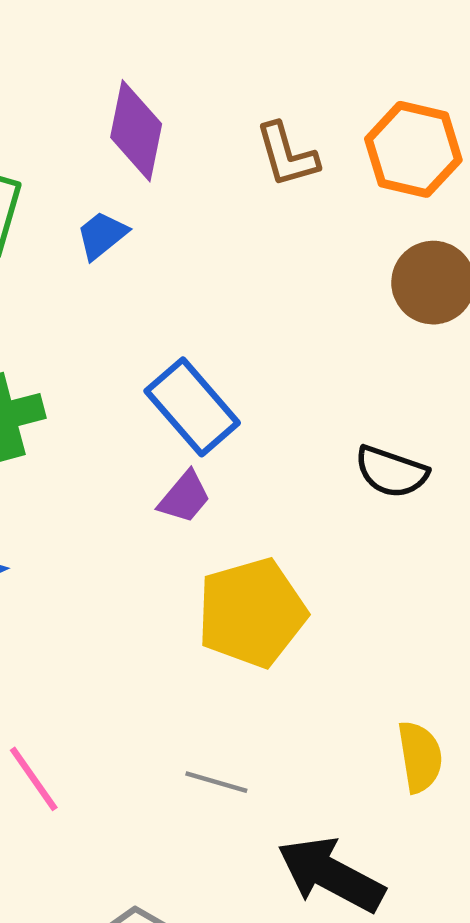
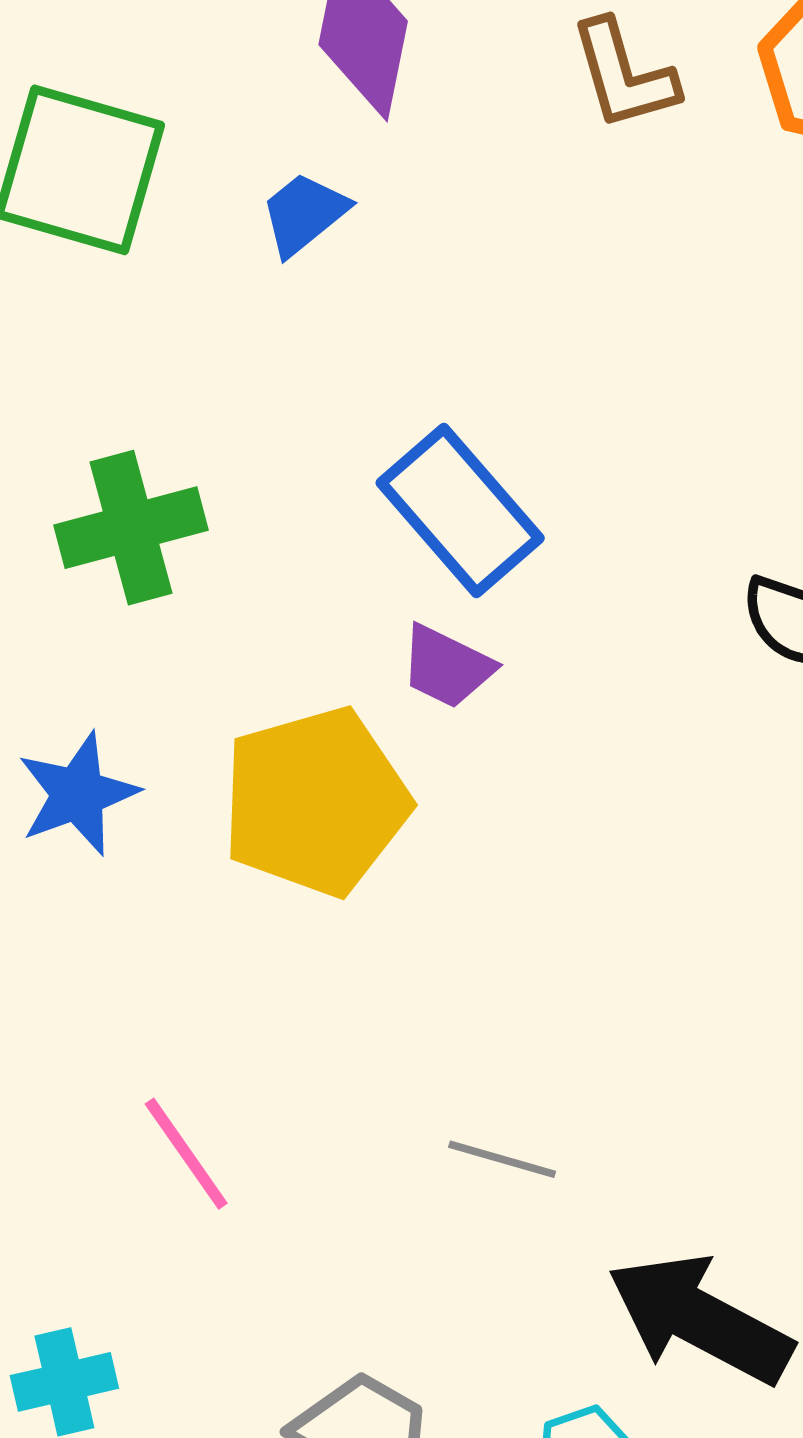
purple trapezoid: (184, 497) -> (447, 667), turned 76
yellow pentagon: (252, 613) -> (316, 802), moved

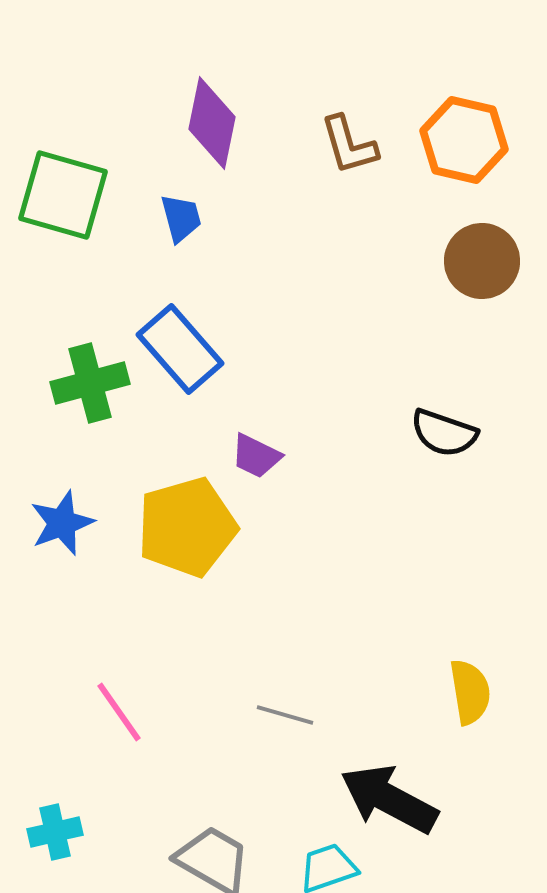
blue trapezoid: (304, 214) -> (181, 218), turned 114
blue rectangle: (460, 510) -> (180, 349), moved

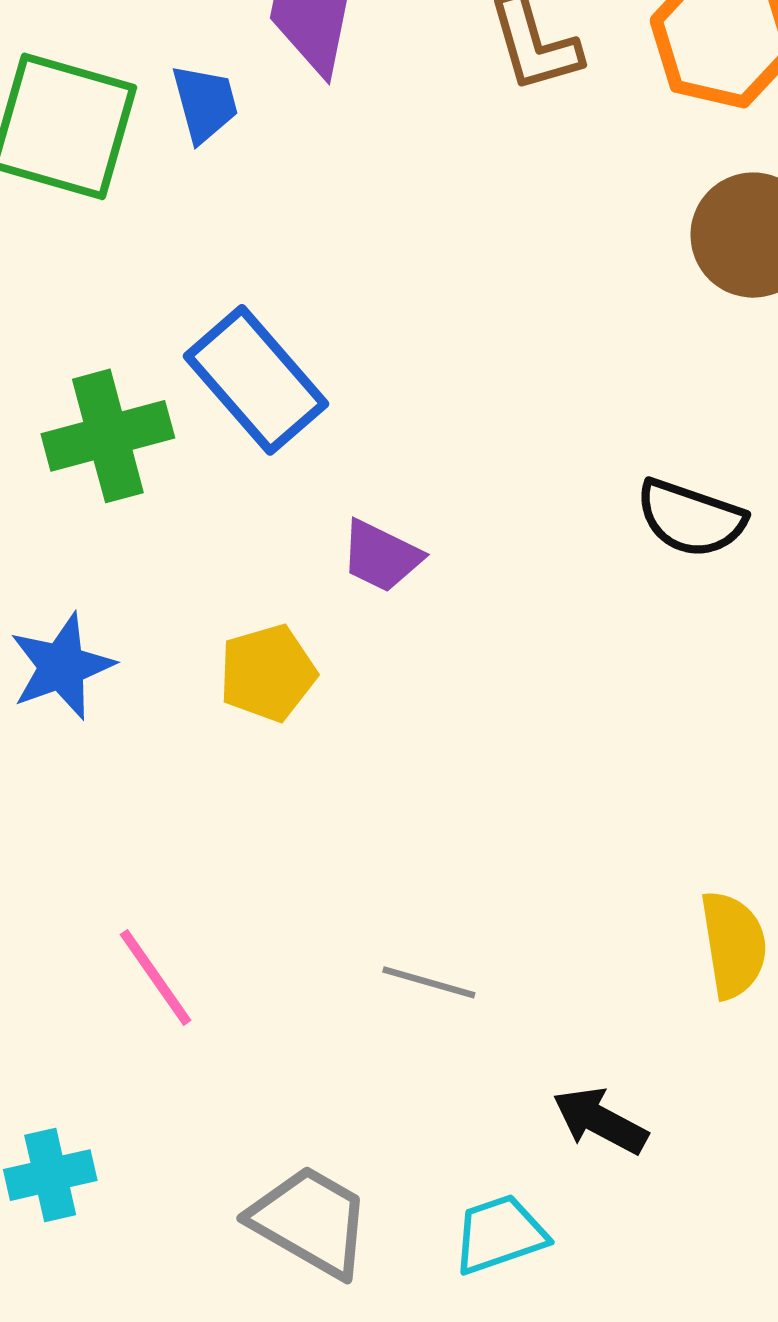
blue trapezoid: (181, 218) -> (205, 103), moved
yellow pentagon: (187, 527) -> (268, 673), size x0.6
black arrow: (389, 799) -> (600, 1121), size x0.6

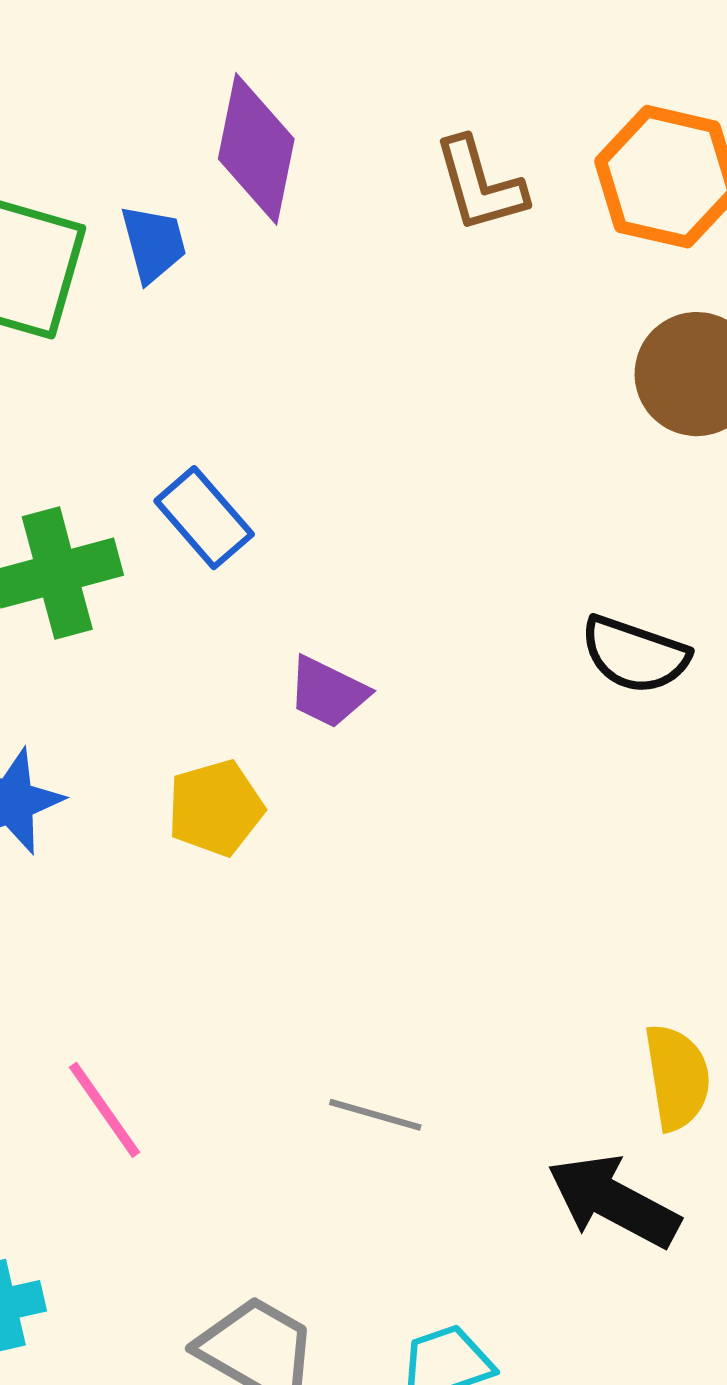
blue rectangle: (256, 380) -> (204, 518), size x0.7
black arrow: (600, 1121) -> (614, 1201), moved, size x1.4

